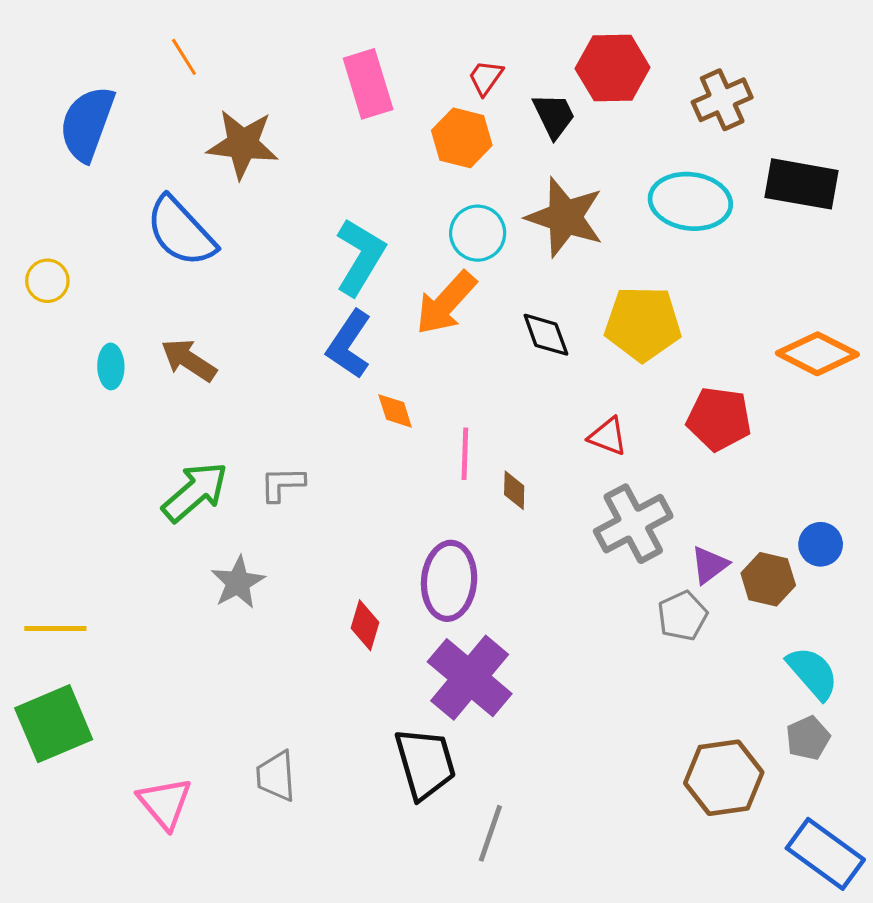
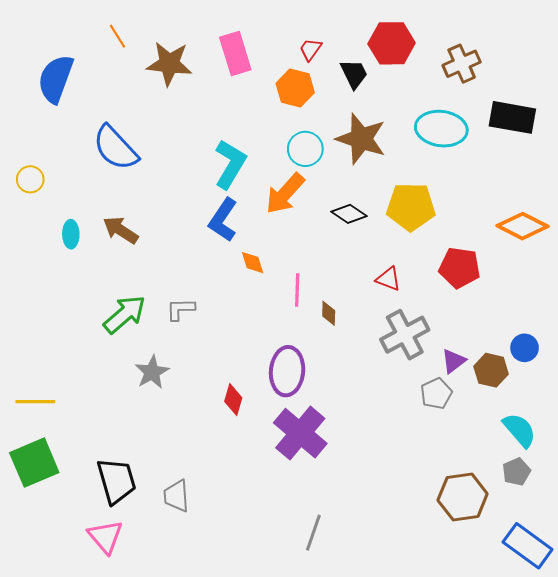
brown star: (243, 144) -> (169, 64), moved
black diamond: (546, 335) -> (349, 214), turned -36
black trapezoid: (425, 763) -> (117, 481), moved
pink triangle: (165, 803) -> (105, 537), moved

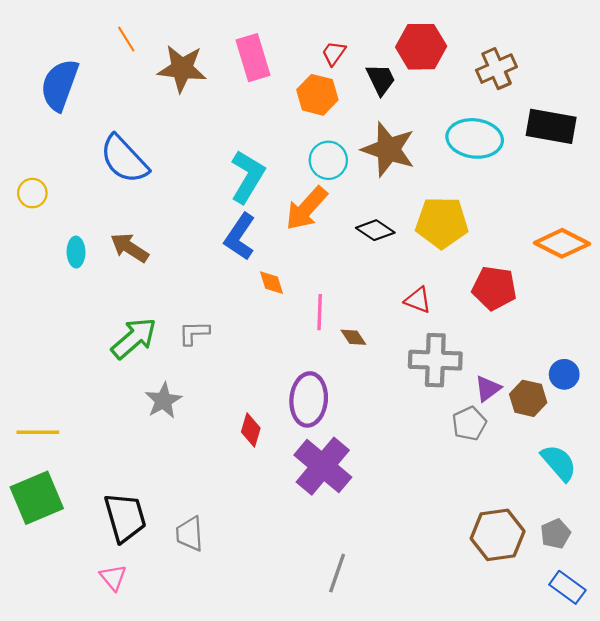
brown diamond: (329, 313) -> (353, 337), turned -35
gray cross: (405, 335) -> (435, 360), turned 30
gray pentagon: (516, 472) -> (555, 534), moved
pink triangle: (105, 537) -> (113, 577), size x0.7
blue rectangle: (528, 546) -> (567, 587), size x0.7

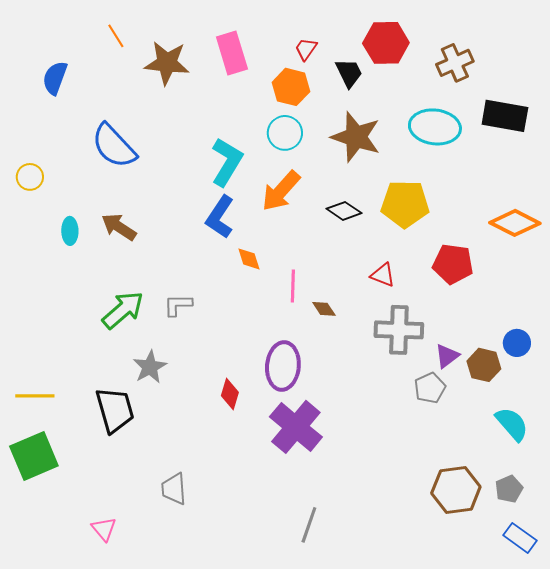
blue semicircle: (60, 85) -> (55, 78), size x0.7
cyan circle: (328, 160) -> (285, 133), moved
black trapezoid: (125, 517) -> (115, 410), moved

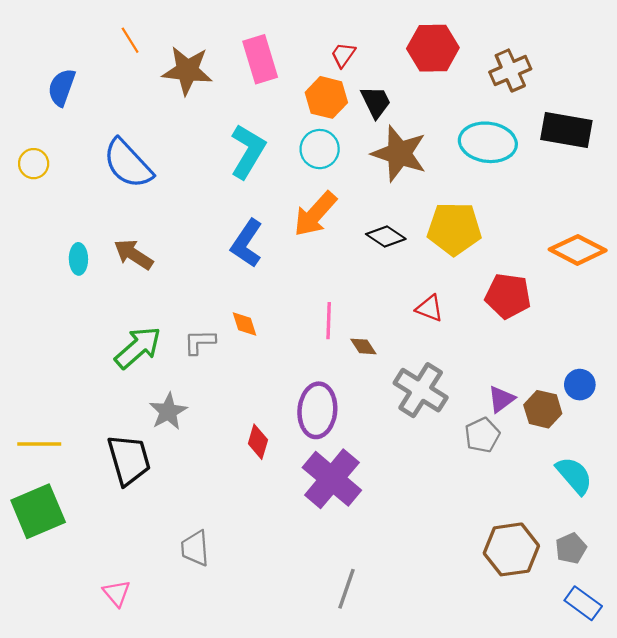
black trapezoid: (349, 73) -> (376, 102), moved
cyan L-shape: (227, 162) -> (248, 151), moved
yellow circle: (30, 177) -> (34, 164), moved
orange diamond: (249, 259) -> (244, 324), moved
gray cross: (399, 330) -> (421, 390), moved, turned 30

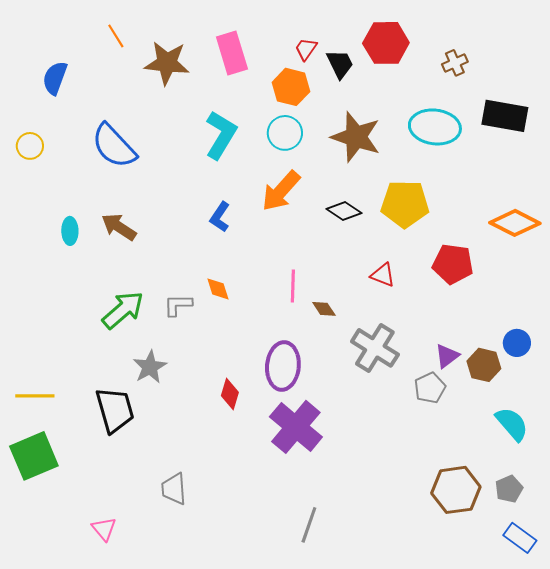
brown cross: (510, 71) -> (455, 63), size x0.7
black trapezoid: (376, 102) -> (340, 64), moved
blue L-shape: (247, 243) -> (220, 217), size x0.7

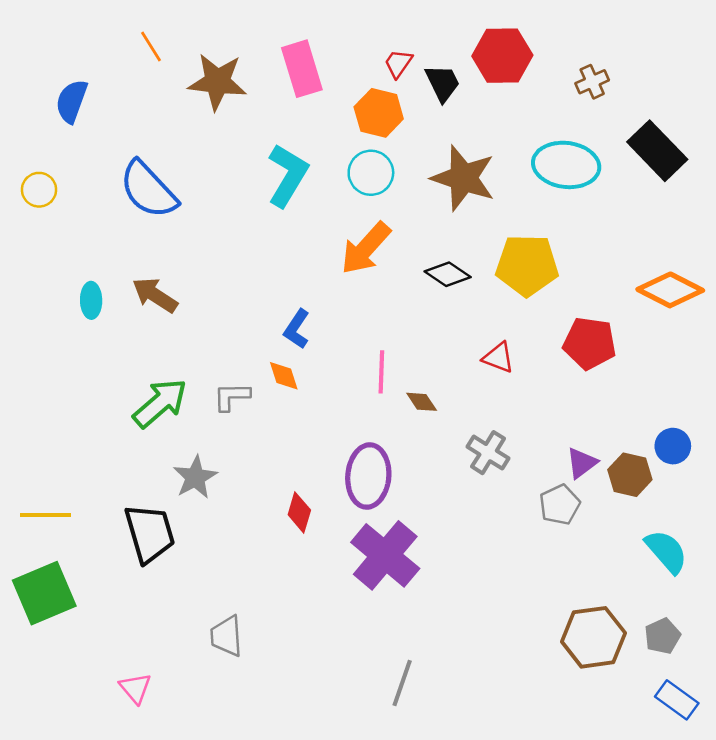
black rectangle: (505, 116) -> (657, 151), turned 36
blue L-shape: (220, 217) -> (297, 329), moved
gray cross: (375, 348) -> (488, 453), size x0.7

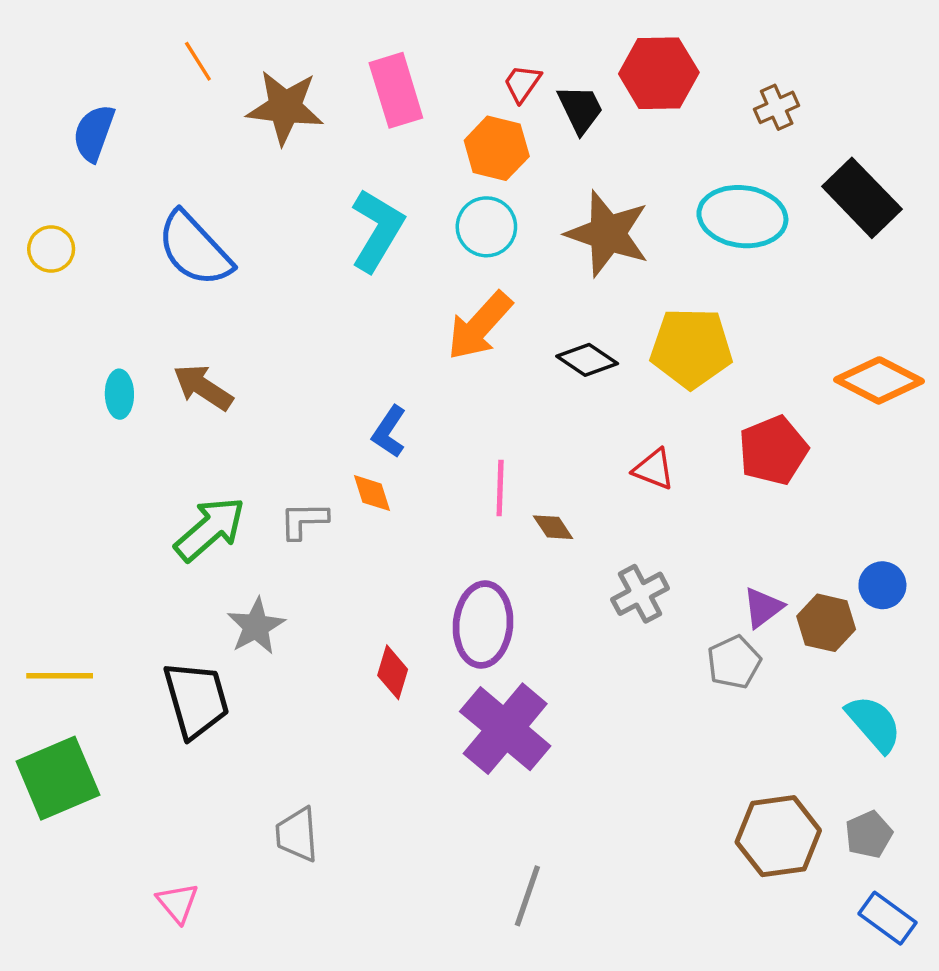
red pentagon: (590, 343) -> (773, 450), turned -30
gray cross: (488, 453) -> (640, 594), turned 30

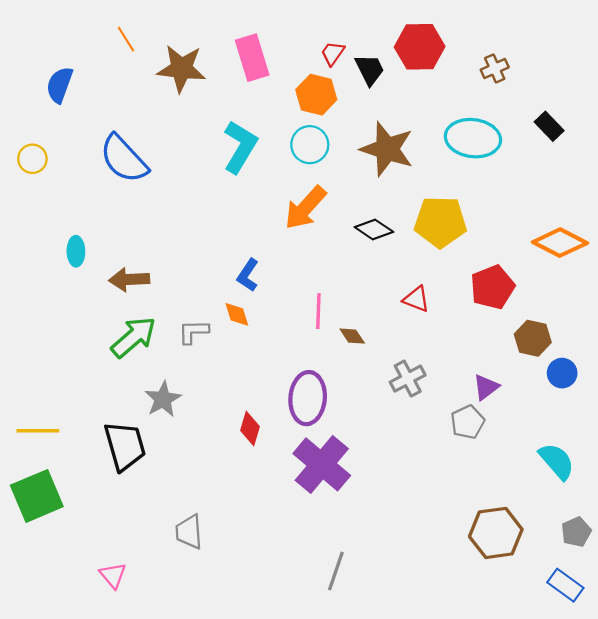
black rectangle: (862, 198) -> (549, 126), size x0.6
brown arrow: (203, 387) -> (129, 280), moved, turned -36
brown hexagon: (826, 623) -> (533, 338), moved
gray pentagon: (869, 834) -> (576, 532), moved

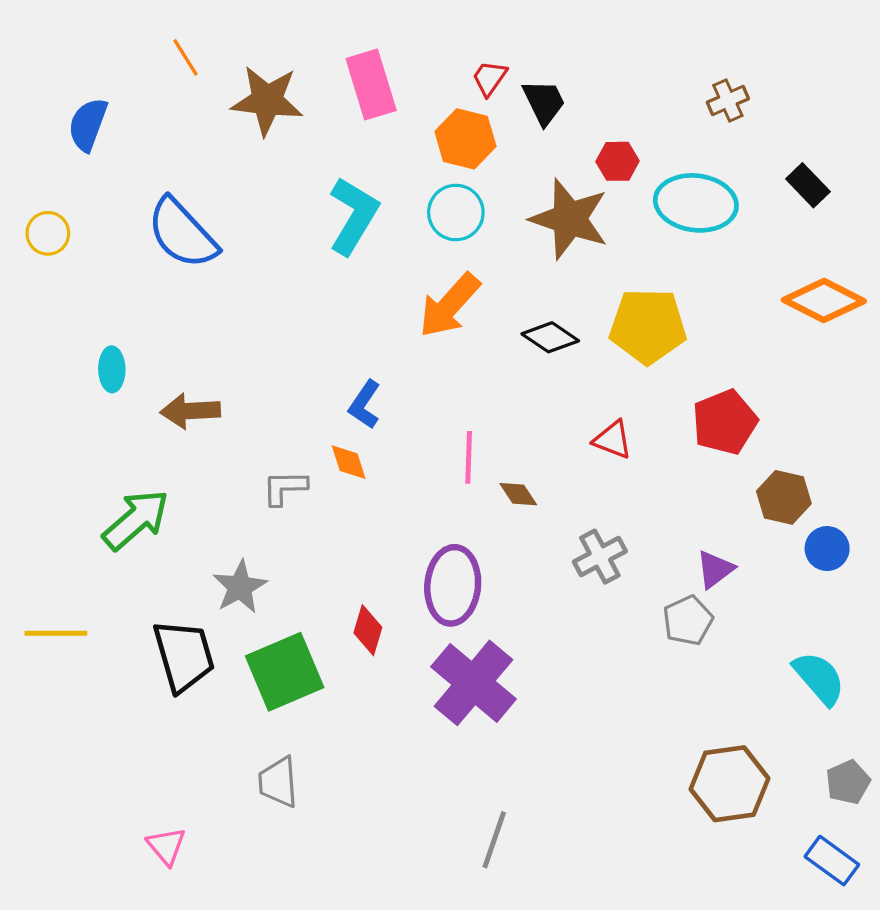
red hexagon: (420, 47) -> (617, 161), moved, size x0.6
orange diamond: (560, 243) -> (824, 301), moved
green arrow: (134, 337) -> (136, 520), moved
green square: (37, 496) -> (285, 672), moved

